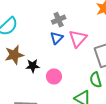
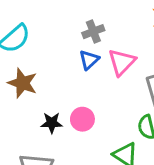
brown star: (14, 55) -> (23, 83), turned 30
black star: (33, 66) -> (52, 123), moved

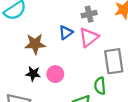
gray cross: (93, 32) -> (89, 14), moved
brown star: (23, 83) -> (35, 44), moved, turned -30

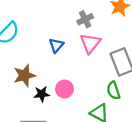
blue triangle: (66, 33) -> (56, 45), moved
brown star: (35, 44) -> (24, 75), moved

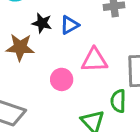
pink triangle: (90, 43) -> (94, 60), moved, turned 30
black star: (42, 94) -> (42, 23), moved

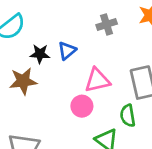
pink circle: (62, 79) -> (82, 106), moved

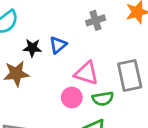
pink triangle: (97, 80) -> (86, 73), turned 30
green semicircle: (128, 116) -> (103, 99), moved, turned -90

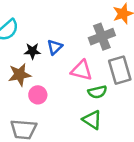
gray cross: (96, 20) -> (102, 37), moved, size x1.5
pink circle: (72, 98) -> (38, 95), moved

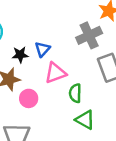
pink triangle: (82, 70) -> (55, 73), moved, turned -30
green semicircle: (97, 92) -> (75, 93), moved, turned 108

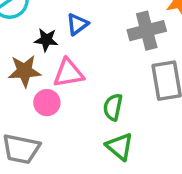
blue triangle: (42, 49) -> (77, 24), moved
pink triangle: (55, 73) -> (69, 73), moved

